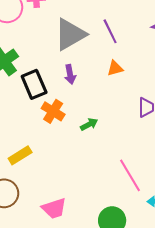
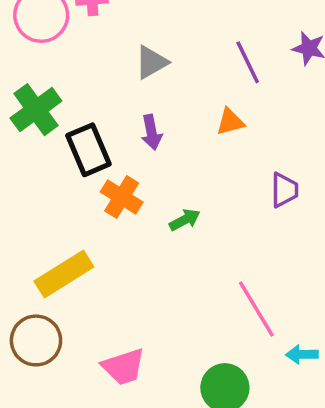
purple line: (110, 31) -> (248, 62), moved
gray triangle: (70, 34) -> (151, 62), size x0.6
yellow rectangle: (20, 155) -> (64, 274), size x1.4

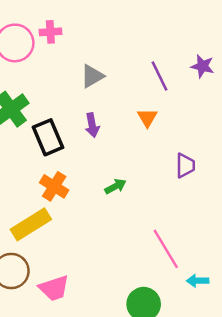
orange triangle: (230, 122) -> (147, 118), turned -45
orange cross: (122, 197) -> (54, 186), moved
pink trapezoid: (123, 367) -> (54, 288), moved

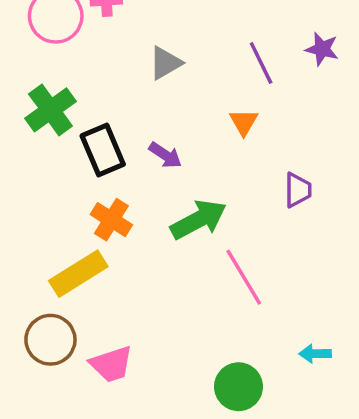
purple arrow: (92, 125) -> (165, 155), moved, turned -45
green arrow: (115, 186) -> (198, 220), size x1.8
pink line: (166, 249) -> (244, 277), moved

